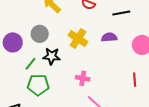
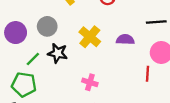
black line: (121, 13) -> (156, 22), moved
red line: (135, 80) -> (148, 74), moved
green pentagon: (38, 85) -> (24, 84), moved

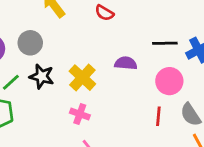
yellow cross: (90, 37) -> (82, 78), moved
red line: (148, 74) -> (158, 116), moved

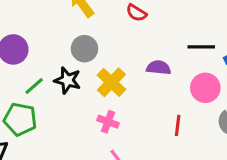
gray circle: (30, 43) -> (85, 49), moved
red line: (158, 116) -> (178, 125), moved

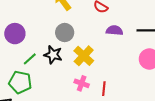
purple semicircle: (159, 68) -> (114, 30), moved
red line: (178, 125) -> (104, 89), moved

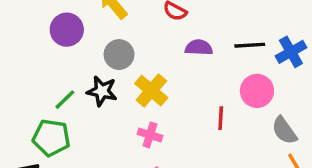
purple circle: (15, 34) -> (67, 30), moved
red line: (104, 89) -> (221, 118), moved

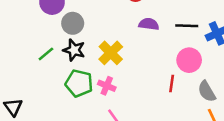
gray circle: (119, 55) -> (73, 23), moved
red line: (221, 118) -> (172, 83), moved
green pentagon: (51, 138) -> (79, 83), moved

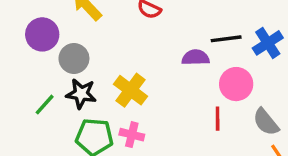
purple semicircle: (149, 24) -> (196, 57), moved

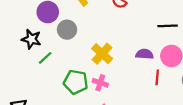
purple semicircle: (196, 57) -> (145, 54), moved
black star: (81, 94) -> (31, 39), moved

